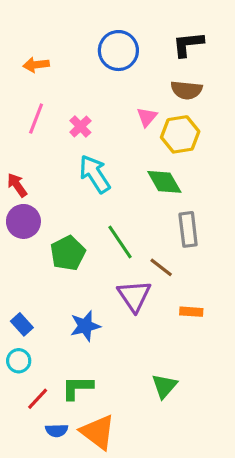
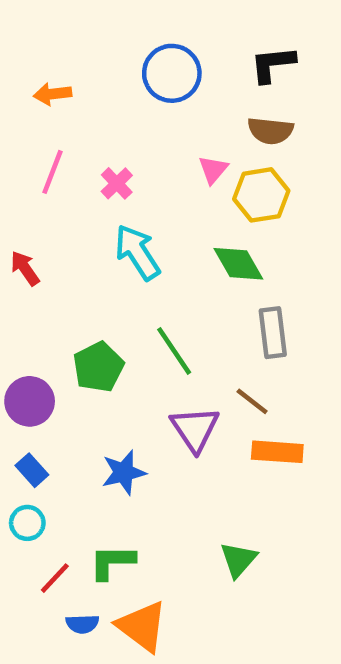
purple circle: (23, 221) -> (30, 401), moved
brown line: (161, 267) -> (252, 401), moved
orange rectangle: (191, 312) -> (277, 452), size x1.5

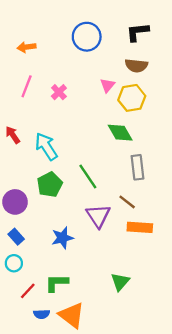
cyan arrow: (137, 252) -> (46, 146), moved

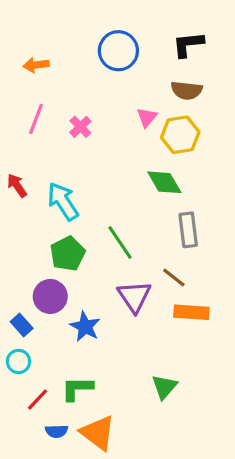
purple circle: (15, 202) -> (50, 296), moved
blue star: (62, 238) -> (85, 327), turned -30

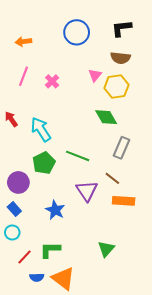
gray rectangle: (188, 230) -> (122, 148), turned 30
green line: (120, 243) -> (78, 156), turned -35
purple circle: (50, 296) -> (18, 182), moved

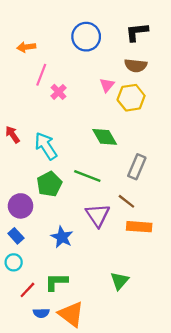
pink line: (23, 76) -> (41, 75), moved
green diamond: (106, 117) -> (105, 137), moved

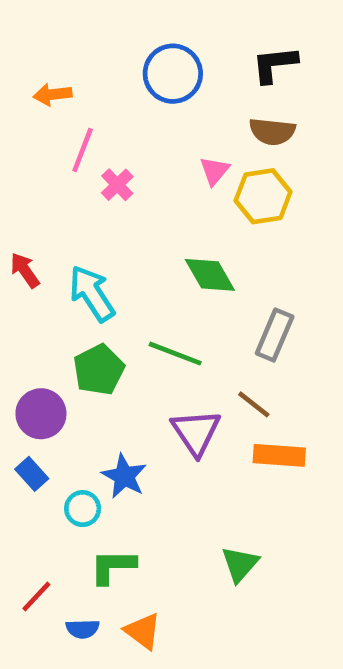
cyan circle: (14, 262) -> (83, 509), moved
red line: (27, 290) -> (36, 596), moved
orange triangle: (71, 314) -> (143, 631), size x0.7

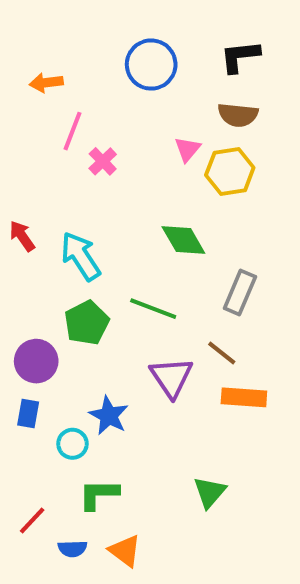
blue rectangle: (32, 474) -> (28, 414), turned 52

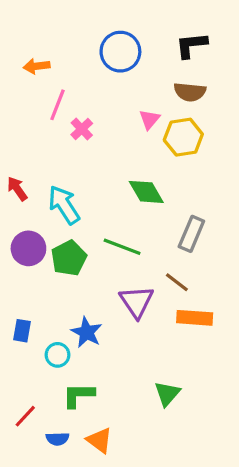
purple circle: (36, 361) -> (28, 248), moved

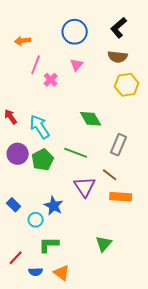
black L-shape: (191, 45) -> (119, 28), turned -35
pink triangle: (149, 119) -> (77, 65), moved
yellow hexagon: (183, 137) -> (127, 85), moved
blue rectangle: (22, 331) -> (14, 205), turned -56

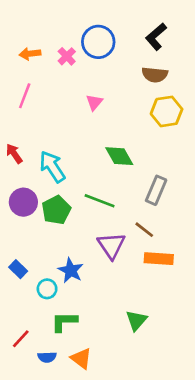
pink line: (36, 65) -> (25, 96), moved
pink triangle: (77, 65) -> (94, 102), moved
pink cross: (51, 80) -> (67, 56), moved

